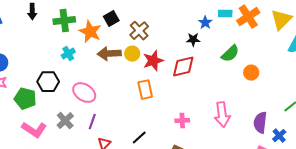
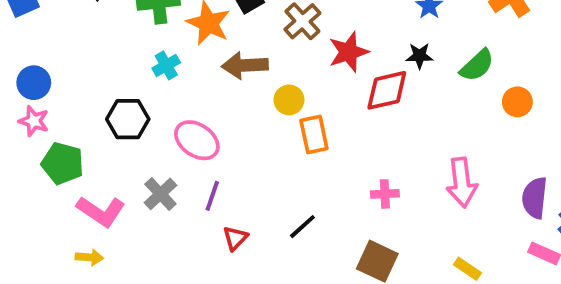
black star: (193, 40) -> (419, 56), moved
yellow circle: (132, 54) -> (289, 100), moved
red star: (153, 61) -> (348, 52), moved
green pentagon: (25, 99) -> (63, 163), moved

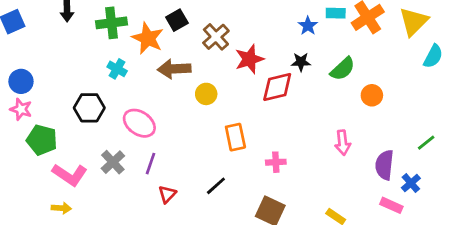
cyan cross: (166, 65) -> (117, 69), turned -30
orange rectangle: (314, 134) -> (235, 137), moved
pink arrow: (462, 182) -> (343, 143), moved, size x0.7

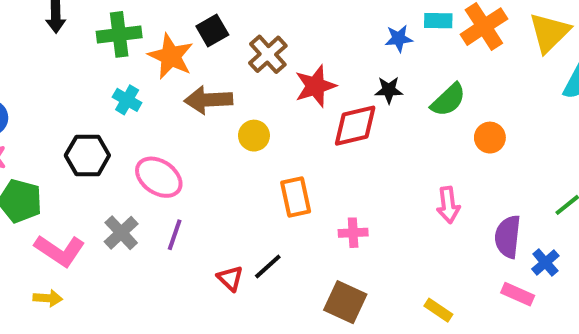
blue star: (308, 26) -> (399, 38), turned 30
red triangle: (167, 194) -> (230, 278), moved, turned -30

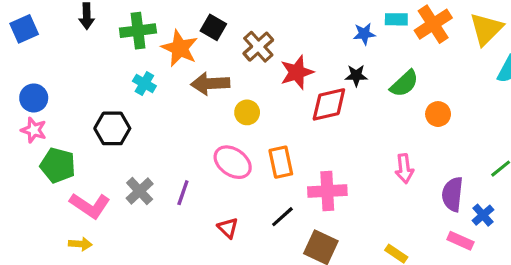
black square: (212, 30) -> (213, 27), turned -30
pink ellipse: (159, 177) -> (233, 162), moved
pink cross: (353, 233) -> (327, 191), size x1.6
black line: (268, 266) -> (282, 217), moved

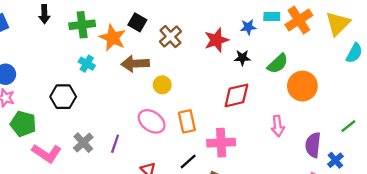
red star: (297, 72) -> (216, 40), moved
red diamond: (329, 104) -> (236, 95), moved
orange circle: (438, 114) -> (302, 86), size x1.6

